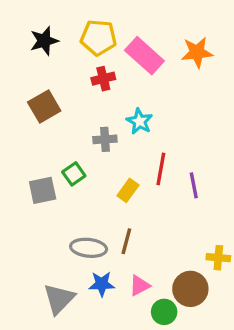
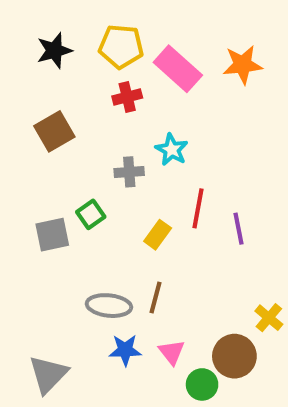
yellow cross: (218, 258) -> (269, 318), turned 35
pink triangle: (139, 286) -> (172, 352), turned -40
gray triangle: (59, 299) -> (48, 374), moved

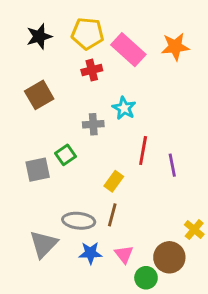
yellow rectangle: (158, 235) -> (114, 181), moved
gray triangle: (48, 374) -> (44, 244), moved

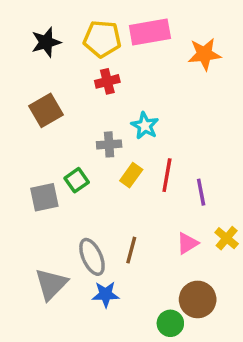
pink rectangle: (128, 50) -> (150, 32), moved, turned -52
yellow rectangle: (114, 181) -> (131, 175), moved
gray ellipse: (79, 221) -> (92, 257), turned 60
yellow cross: (194, 230) -> (227, 238), moved
pink triangle: (124, 254) -> (187, 243), moved, turned 36

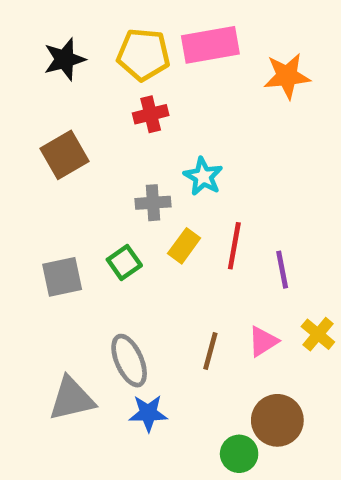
green square: (77, 180) -> (124, 262), moved
brown line: (131, 250) -> (210, 351), moved
gray triangle: (51, 284) -> (72, 399), turned 33

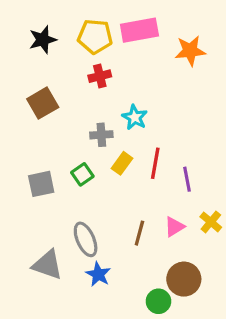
gray triangle: (72, 399) -> (47, 265), turned 32
blue star: (148, 413) -> (98, 274), turned 30

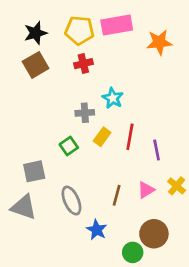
brown square: (43, 103) -> (36, 65), moved
gray square: (41, 184) -> (34, 171), moved
gray triangle: (47, 265) -> (24, 207), moved
blue star: (98, 274) -> (97, 230), moved

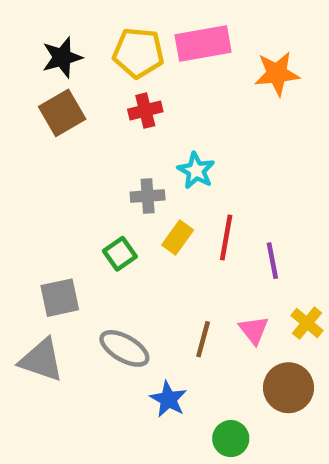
pink triangle: (146, 190) -> (254, 330), turned -36
gray ellipse: (71, 201) -> (124, 348), turned -36
brown circle: (154, 234) -> (289, 388), moved

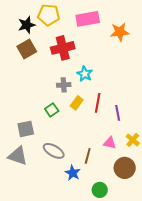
yellow pentagon: (138, 53) -> (49, 15), moved
red cross: (145, 111) -> (63, 48), size x1.6
pink triangle: (254, 330) -> (110, 143), turned -40
brown line: (203, 339) -> (88, 156), moved

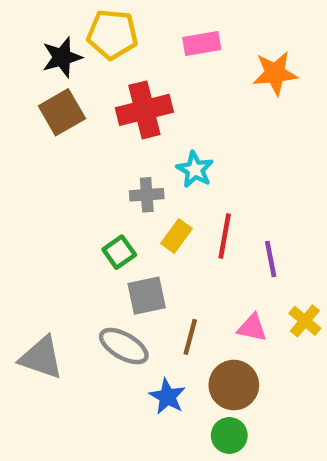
pink rectangle: (88, 19) -> (202, 43), size x0.7
gray square: (26, 129) -> (147, 296), moved
brown line: (88, 156) -> (190, 337), moved
brown circle: (125, 168) -> (234, 385), moved

